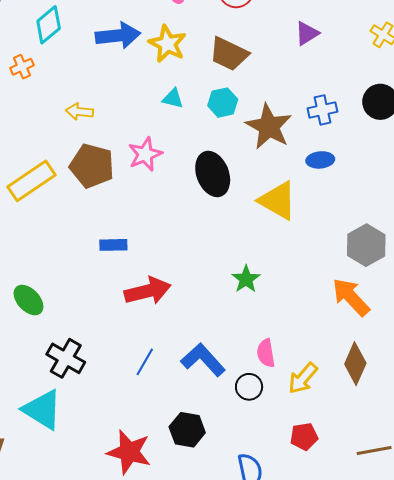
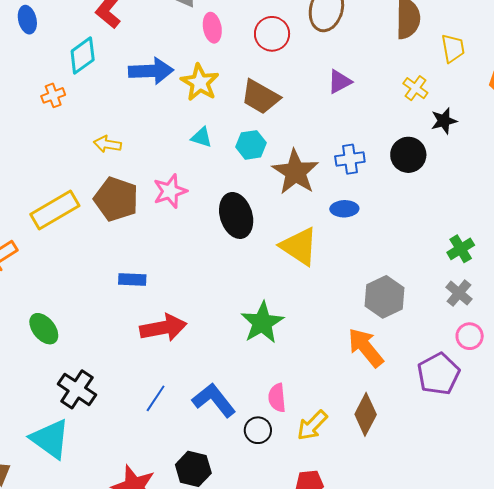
green star: (246, 279) -> (262, 323), size x1.5

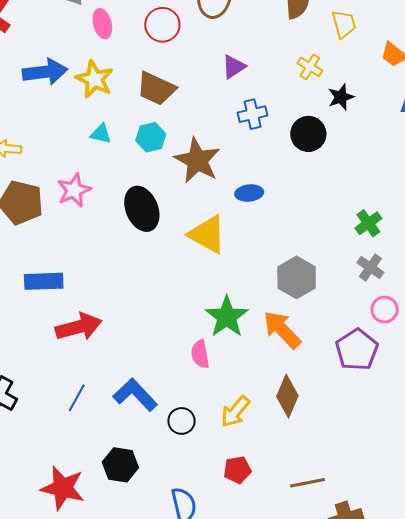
blue cross: (350, 159) -> (253, 114), moved
blue rectangle: (132, 279) -> (44, 281), size x1.4
green star: (262, 323) -> (227, 317), moved
pink semicircle: (277, 398) -> (200, 354), moved

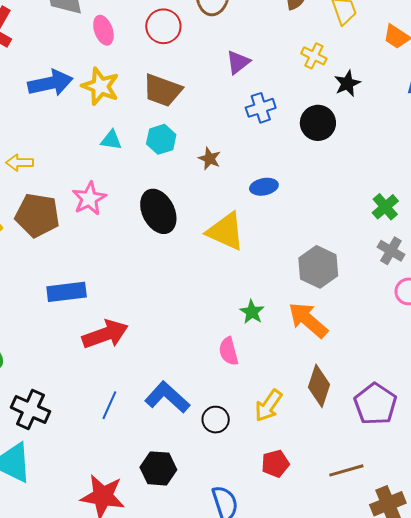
brown star: (197, 160) -> (209, 159), size x0.5
green star: (227, 317) -> (252, 312), size x0.6
purple pentagon: (357, 350) -> (375, 404), moved

